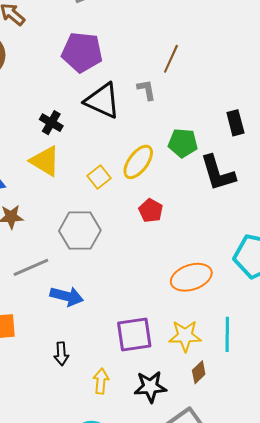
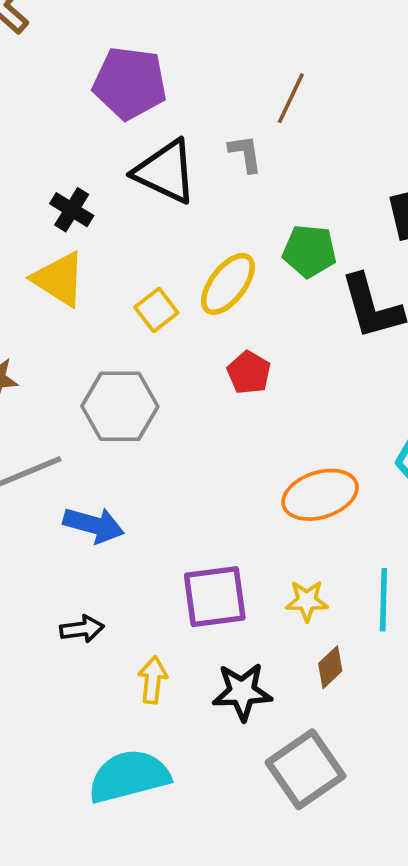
yellow star: (185, 336) -> (307, 601), size x0.7
black arrow: (61, 354) -> (82, 629), turned -95

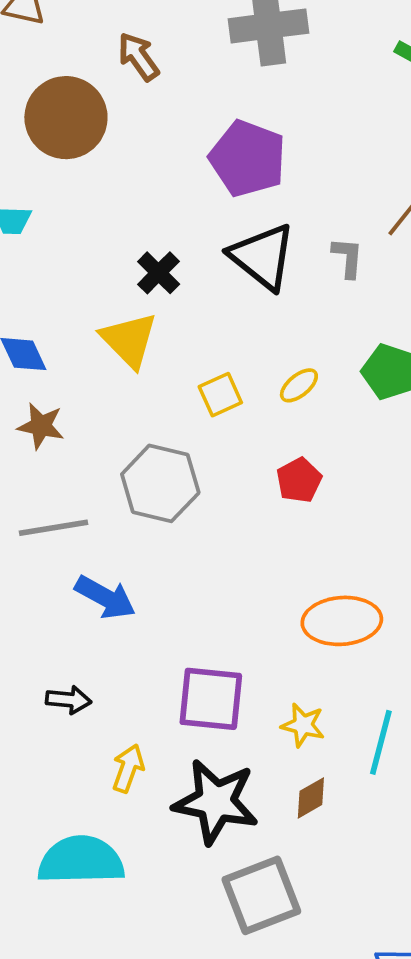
yellow ellipse: (228, 284) -> (299, 385), size x0.6
black star: (242, 692) -> (216, 802), size x1.4

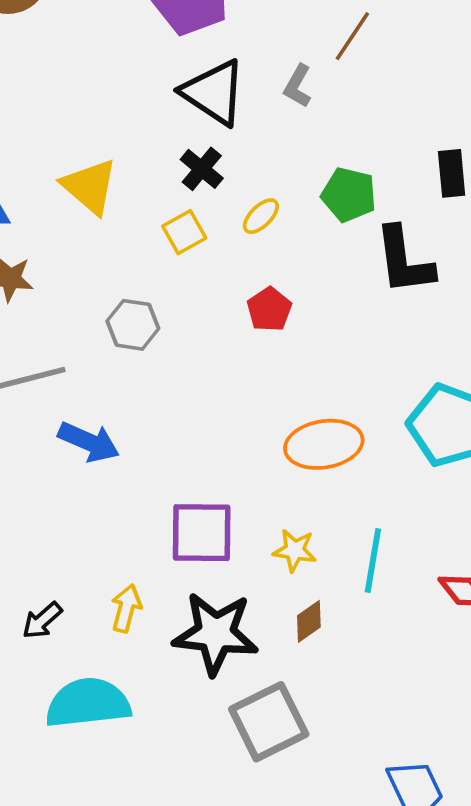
gray L-shape: (348, 258) -> (298, 86), turned -150
black cross: (159, 273) -> (202, 169), moved
gray hexagon: (160, 483) -> (133, 325), size x0.7
black arrow: (69, 700) -> (42, 620), moved, turned 138

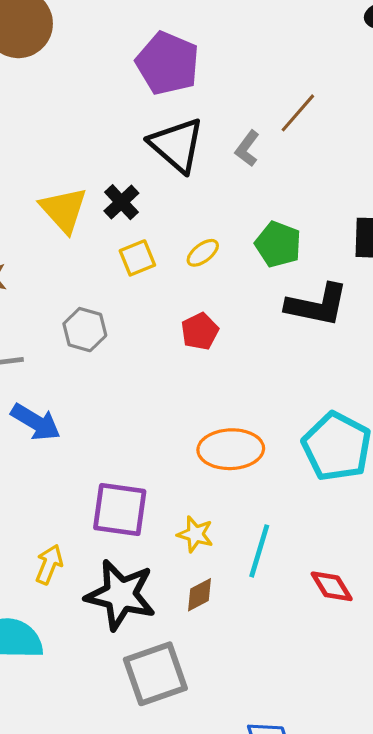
black cross: (202, 169) -> (121, 202), moved
black L-shape: (404, 261) -> (317, 305), turned -78

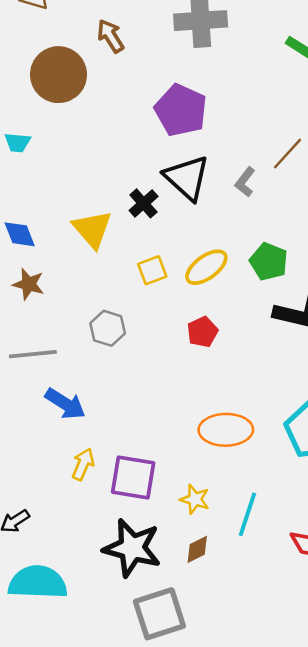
black cross: (121, 202) -> (144, 203), moved
yellow ellipse: (203, 253) -> (206, 267), size x1.6
yellow arrow: (49, 564) -> (83, 464), moved

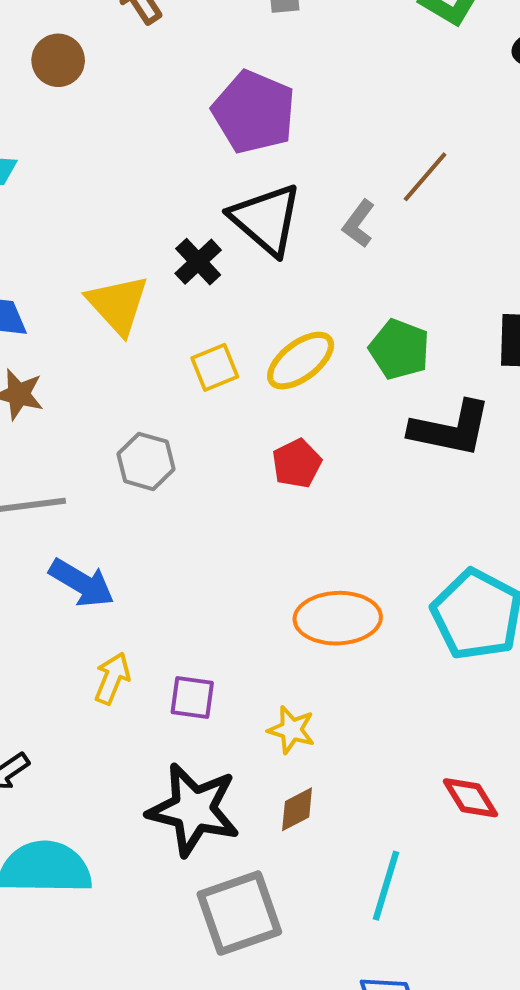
brown circle: (59, 75) -> (58, 60), size x0.6
purple square: (133, 478) -> (192, 698), size x0.6
cyan line: (247, 514) -> (386, 886), moved

